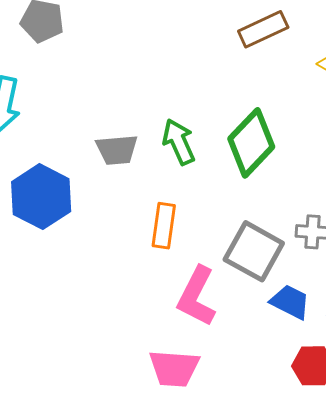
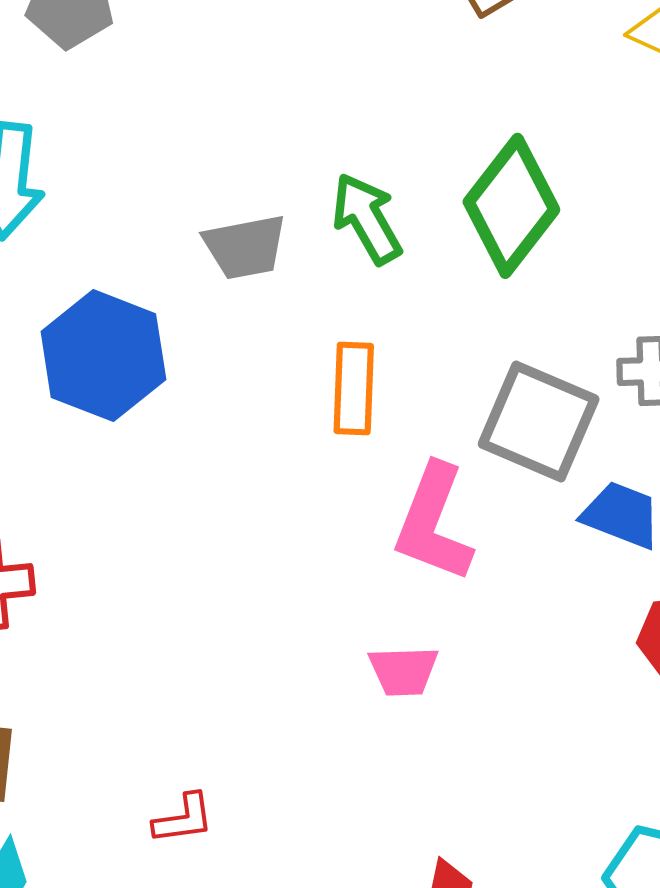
pink trapezoid: (174, 368) -> (403, 671), size x0.7

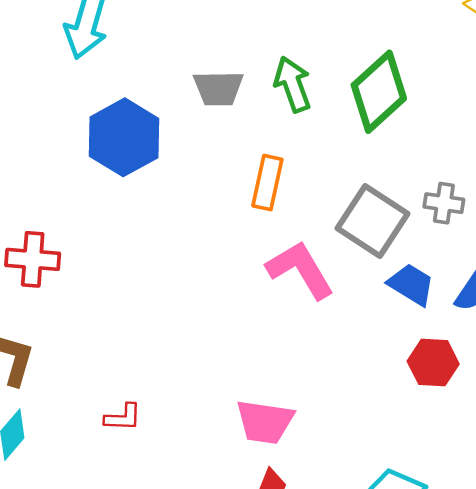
pink L-shape: (434, 523) -> (300, 270), turned 118
pink trapezoid: (403, 671) -> (265, 422), moved, size x1.4

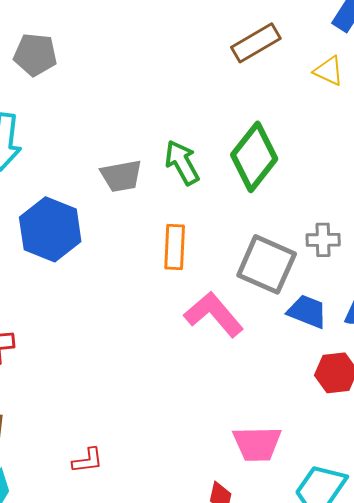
pink trapezoid: (265, 422) -> (257, 444), moved

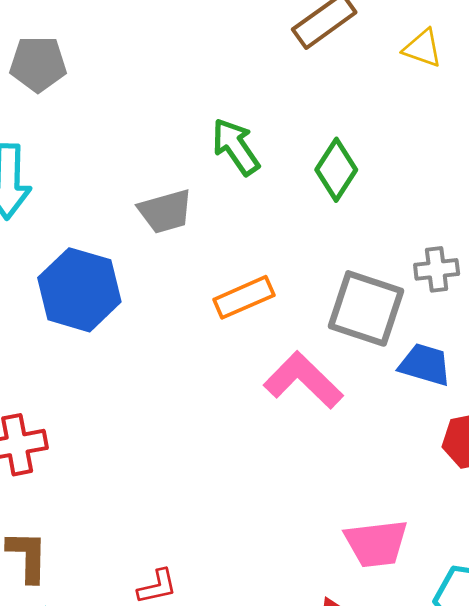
green diamond: (254, 157) -> (336, 170), size x0.7
green arrow: (182, 162) -> (236, 147), moved
orange rectangle: (175, 247) -> (244, 297), turned 69

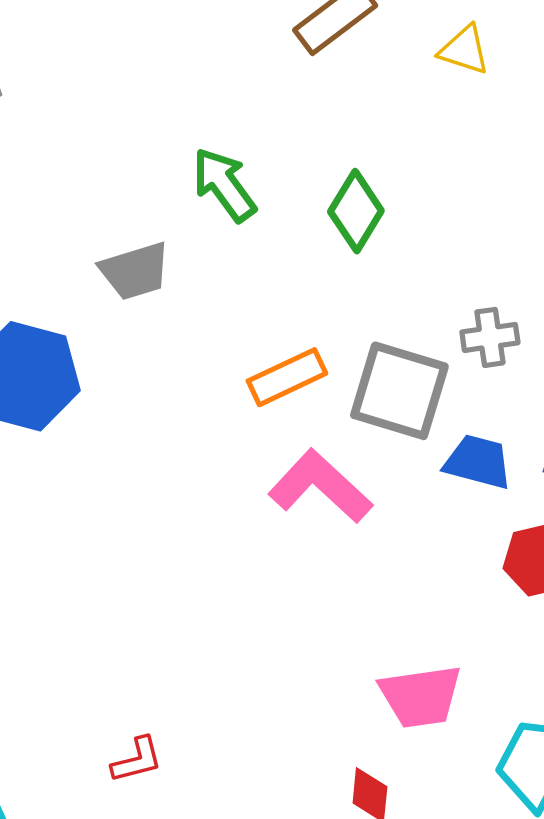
orange rectangle: (244, 297) -> (287, 377), moved

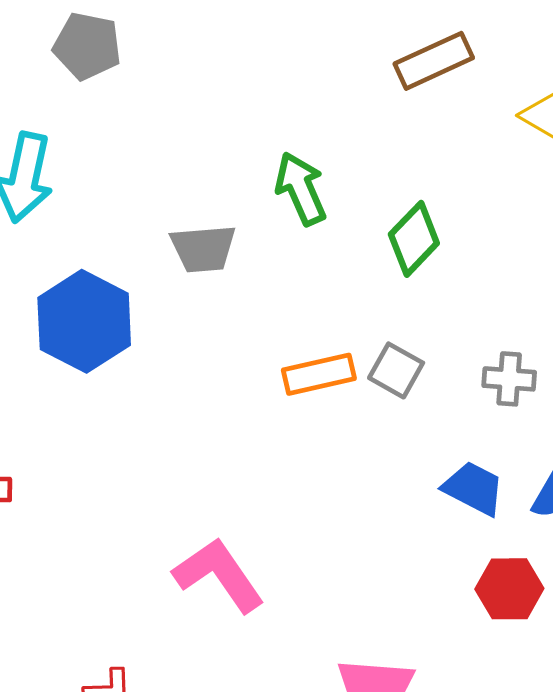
gray square: (399, 391) -> (396, 370), moved, size x0.6
pink L-shape: (320, 486) -> (219, 575), moved

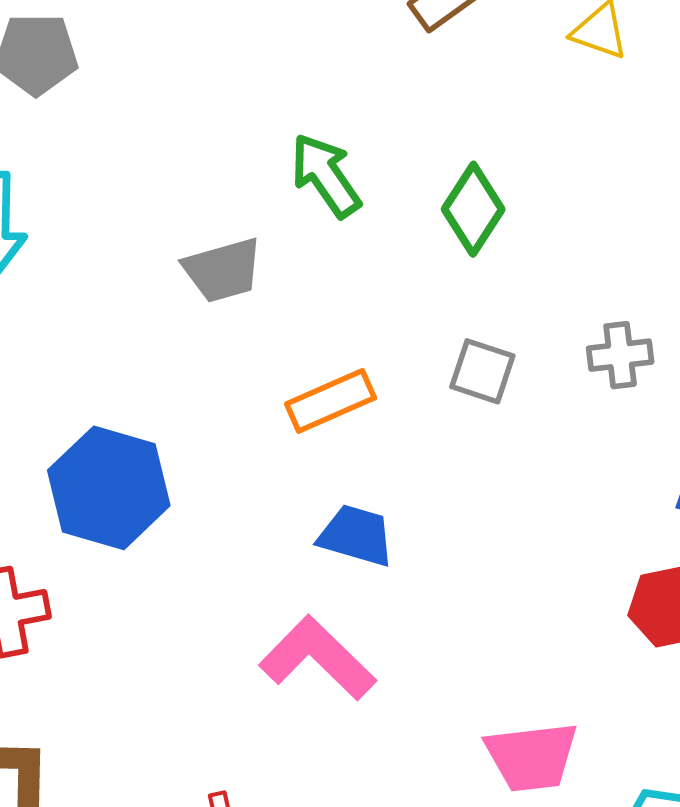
blue hexagon: (84, 321) -> (109, 488), moved
orange rectangle: (319, 374) -> (331, 401), moved
blue trapezoid: (474, 488) -> (356, 536), moved

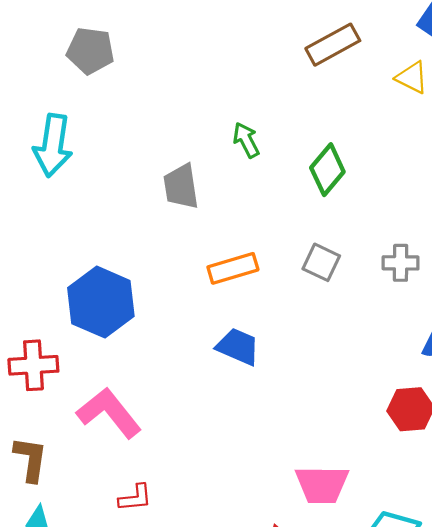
green arrow: (326, 175) -> (246, 140), size x0.7
gray trapezoid: (223, 270) -> (181, 186), turned 90
pink L-shape: (318, 658) -> (109, 413), moved

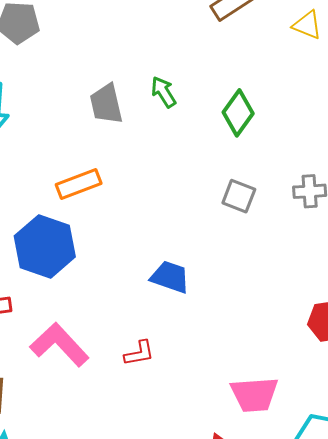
gray trapezoid: (181, 186) -> (106, 104), moved
orange rectangle: (233, 268) -> (79, 184), moved
red L-shape: (135, 498) -> (139, 353), moved

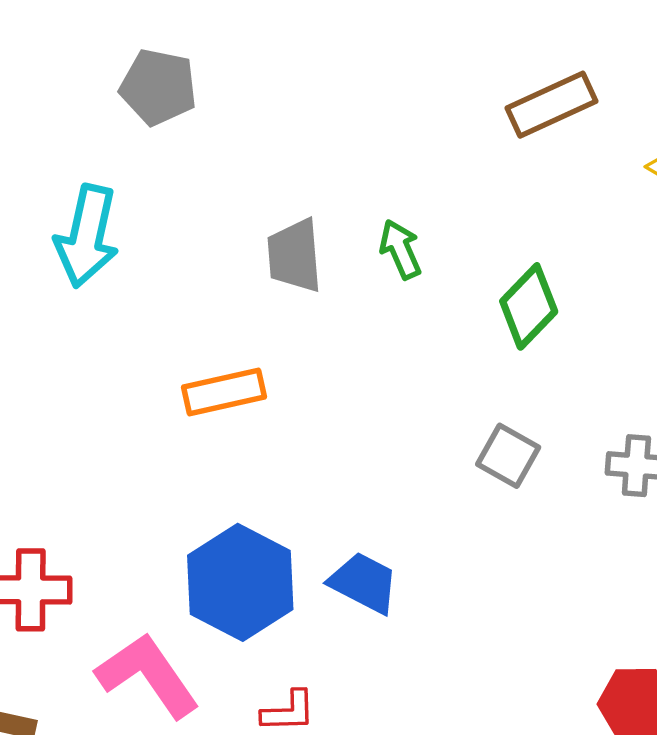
blue hexagon: (45, 246) -> (240, 582), moved

